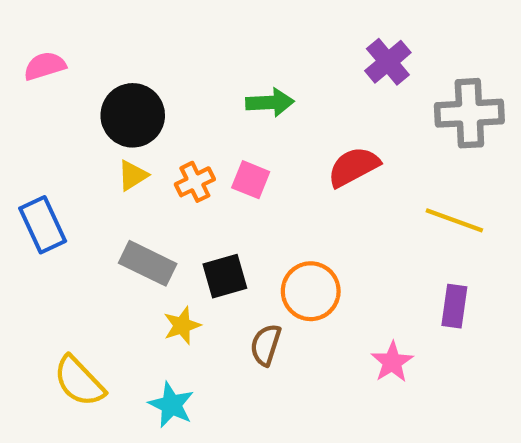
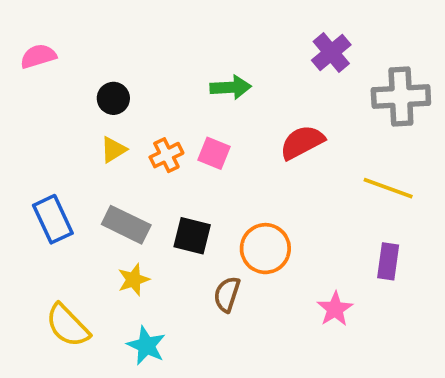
black circle: (133, 115) -> (113, 98), size x0.6
blue rectangle: (43, 225) -> (53, 219), moved
black square: (225, 276) -> (192, 236), turned 30
yellow star: (182, 326) -> (133, 280), moved

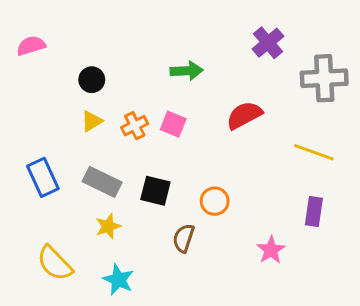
orange circle: (265, 249) -> (215, 201), size x0.7

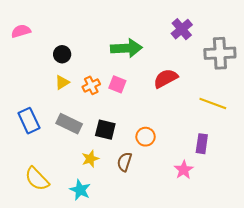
green arrow: (187, 71) -> (126, 48), size x1.4
purple rectangle: (314, 211) -> (202, 144), moved
yellow star: (108, 226) -> (90, 159), moved

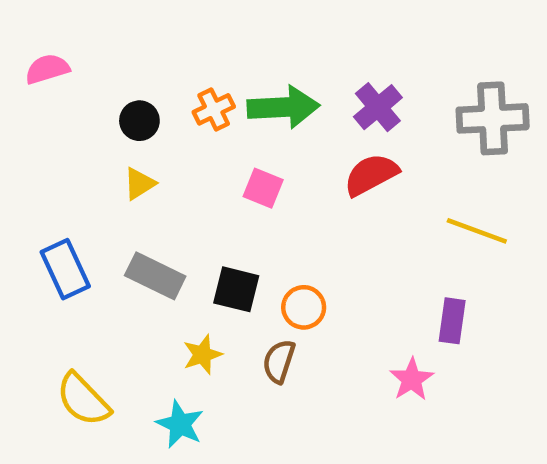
purple cross: (182, 29) -> (378, 107), moved
orange cross: (91, 85) -> (214, 109), moved
orange circle: (146, 137) -> (304, 307), moved

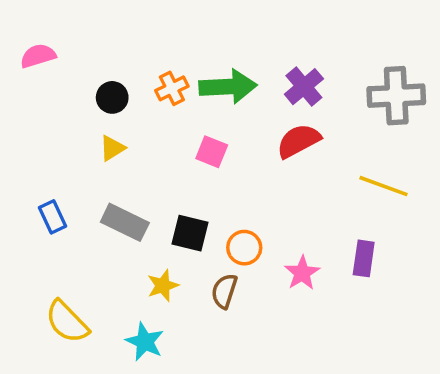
blue rectangle: (65, 269) -> (52, 217), size x0.7
pink star: (412, 379) -> (302, 273), moved

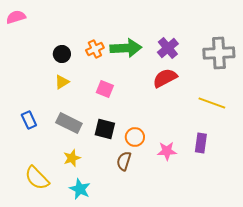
pink semicircle: (38, 56) -> (16, 17), moved
pink square: (212, 152) -> (105, 89), moved
pink star: (302, 273) -> (167, 151), turned 30
yellow star: (163, 286) -> (72, 158), moved

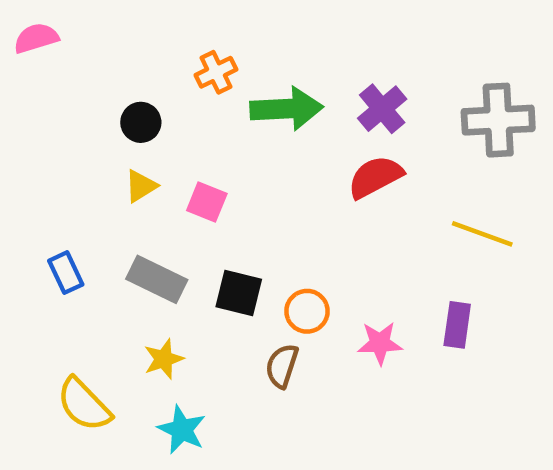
orange cross: (95, 49) -> (216, 72), moved
pink square: (105, 89) -> (207, 202), moved

